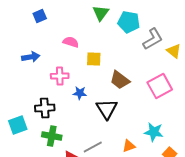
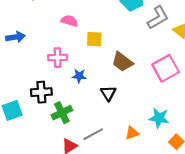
blue arrow: (31, 57) -> (15, 37), moved
black triangle: (107, 109) -> (108, 93), size x0.7
green cross: (52, 136) -> (62, 113), moved, turned -36

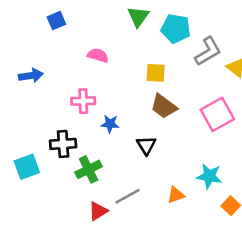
yellow square: (94, 39) -> (156, 73), moved

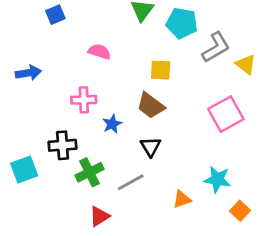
brown trapezoid: (164, 106) -> (151, 106), moved
blue star: (110, 124) -> (112, 124), turned -30
gray line: (127, 196) -> (131, 182), moved

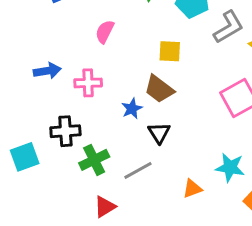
pink semicircle: (99, 52) -> (105, 32), turned -80
blue arrow: (28, 73) -> (47, 71), moved
blue star: (112, 124) -> (132, 109), moved

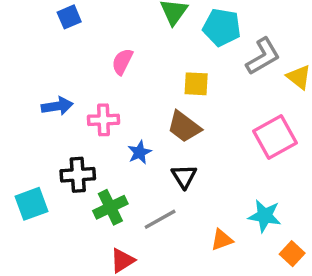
blue star: (132, 109) -> (140, 152), moved

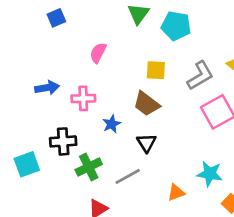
gray L-shape: (263, 56) -> (200, 76), moved

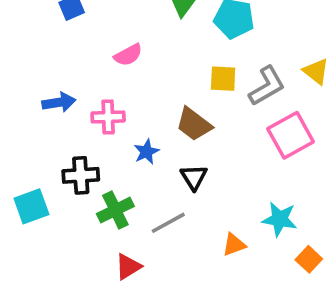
pink semicircle: (98, 53) -> (128, 55), turned -145
yellow square: (156, 70) -> (223, 79), moved

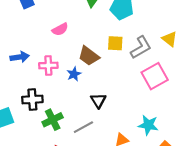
brown trapezoid: (194, 124) -> (89, 56), moved
blue star: (146, 152) -> (74, 74), moved

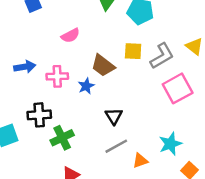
cyan star: (148, 125) -> (170, 144), turned -30
gray line: (83, 127) -> (116, 146), moved

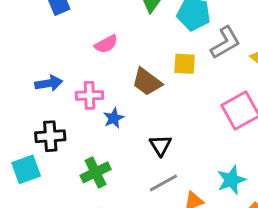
gray L-shape: (162, 56) -> (225, 43), moved
blue star: (86, 86) -> (114, 118), moved
black cross: (39, 115) -> (50, 136), moved

